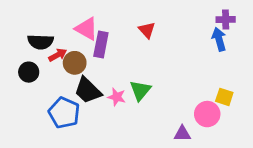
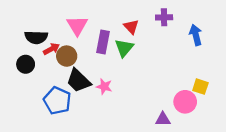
purple cross: (226, 20) -> (164, 17), moved
pink triangle: (86, 29) -> (77, 26), turned 30
purple rectangle: (101, 44) -> (103, 42), moved
green triangle: (140, 90) -> (124, 48), moved

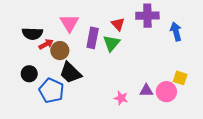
purple cross: (164, 17) -> (147, 16), size x1.5
black circle: (26, 64) -> (29, 74), moved
pink star: (104, 87) -> (121, 98), moved
purple triangle: (163, 119) -> (146, 91), moved

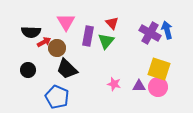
purple cross: (147, 16) -> (150, 33), moved, turned 30
yellow square: (180, 78) -> (159, 69), moved, size x1.6
blue pentagon: (51, 91) -> (57, 97), moved
pink star: (121, 98) -> (114, 84), moved

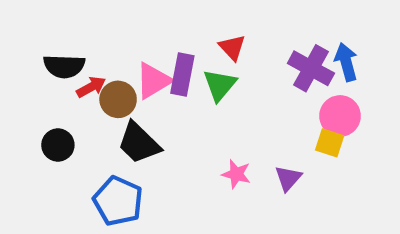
pink triangle: (66, 22) -> (153, 81), moved, turned 30
yellow square: (159, 69) -> (330, 143), size x0.6
purple triangle: (139, 86) -> (288, 178), turned -48
pink circle: (158, 87) -> (340, 116), moved

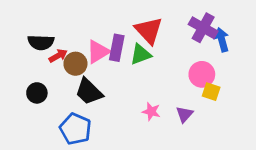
red triangle: (232, 48) -> (149, 30), size x1.6
purple cross: (311, 68) -> (203, 28), moved
green triangle: (220, 85) -> (141, 54), turned 30
pink circle: (340, 116) -> (202, 74), moved

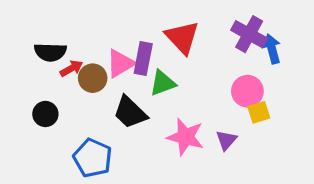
green triangle: (141, 54) -> (163, 83), moved
black trapezoid: (89, 92) -> (130, 112), moved
yellow square: (211, 92) -> (259, 112), turned -36
pink star: (151, 112) -> (186, 137), size x1.6

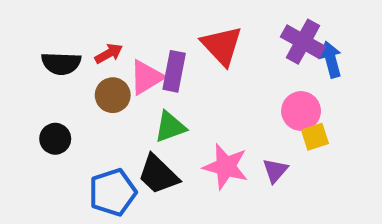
red arrow: (71, 68) -> (109, 54), moved
green triangle: (163, 83) -> (170, 127), moved
black trapezoid: (130, 112) -> (158, 174), moved
blue pentagon: (93, 158) -> (113, 192), turned 30

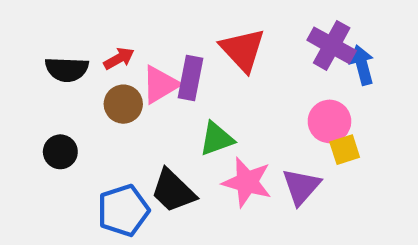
green triangle: (170, 127) -> (217, 139), moved
purple triangle: (275, 170) -> (301, 187), size x1.4

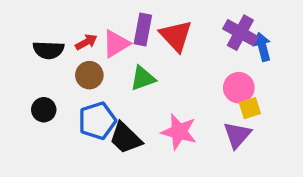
purple rectangle: (191, 78) -> (143, 30), moved
pink triangle: (160, 85) -> (116, 44), moved
green triangle: (217, 139) -> (143, 78), moved
purple triangle: (301, 187) -> (237, 135), moved
blue pentagon: (123, 210) -> (97, 121), moved

